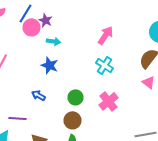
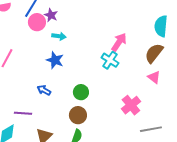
pink arrow: (106, 35) -> (119, 42), moved
pink cross: (108, 101) -> (131, 105), moved

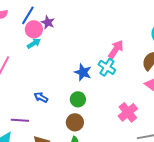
cyan arrow: (59, 36) -> (34, 43), moved, turned -40
blue star: (55, 60) -> (83, 72), moved

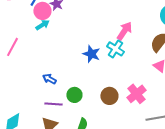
green circle: (78, 99) -> (74, 95), moved
purple line: (20, 120) -> (53, 104), moved
brown circle: (75, 122) -> (109, 96), moved

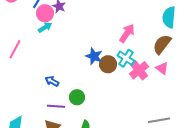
cyan cross: (115, 49) -> (126, 58), moved
pink cross: (136, 94) -> (139, 70), moved
brown circle: (109, 96) -> (108, 64), moved

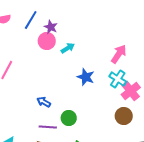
pink circle: (45, 13) -> (47, 41), moved
cyan arrow: (45, 27) -> (68, 48), moved
brown circle: (108, 64) -> (124, 116), moved

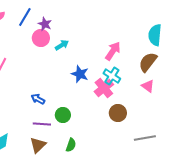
pink cross: (131, 91) -> (104, 88), moved

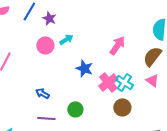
pink circle: (41, 38) -> (45, 45), moved
cyan cross: (112, 76) -> (124, 82), moved
green circle: (63, 115) -> (75, 109), moved

